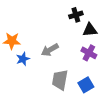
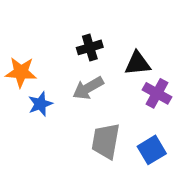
black cross: (76, 15) -> (90, 47), moved
black triangle: (90, 30) -> (138, 63), moved

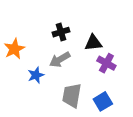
orange star: (21, 72) -> (14, 49), turned -30
blue star: (40, 104) -> (36, 75), moved

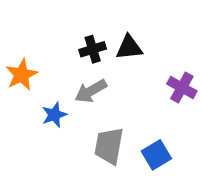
black triangle: (93, 43) -> (129, 47), moved
purple cross: (106, 63) -> (182, 87), moved

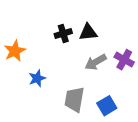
gray arrow: (91, 91) -> (96, 62), moved

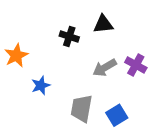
black triangle: (88, 32) -> (103, 24), moved
black cross: (63, 33) -> (69, 36), turned 35

